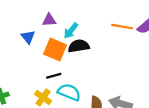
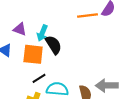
purple triangle: (49, 20) -> (20, 29), turned 40
black semicircle: (79, 46) -> (54, 45), turned 84

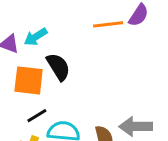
cyan arrow: (42, 33) -> (36, 37), moved, turned 35

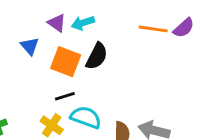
black semicircle: (58, 67) -> (97, 56), turned 44

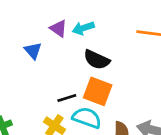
black semicircle: (97, 56) -> (97, 60), turned 88
orange square: (66, 62) -> (98, 91), moved

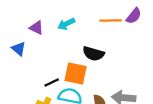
cyan arrow: (83, 28) -> (66, 24), moved
black semicircle: (97, 60) -> (93, 54), moved

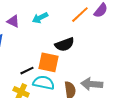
orange line: (111, 20) -> (80, 15), turned -42
black semicircle: (93, 54) -> (65, 44), turned -36

